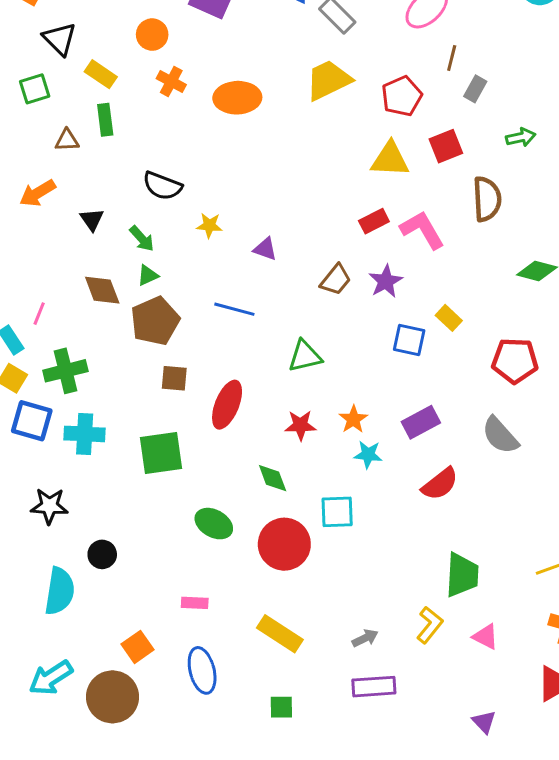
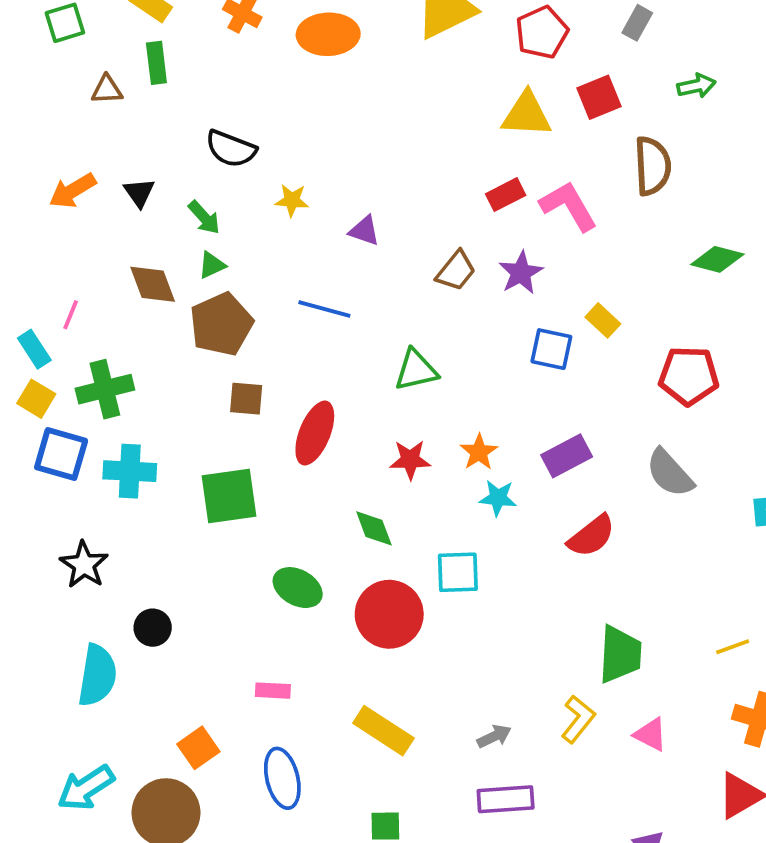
orange arrow: (38, 193) -> (73, 191), moved
black star: (49, 506) -> (84, 565), turned 30

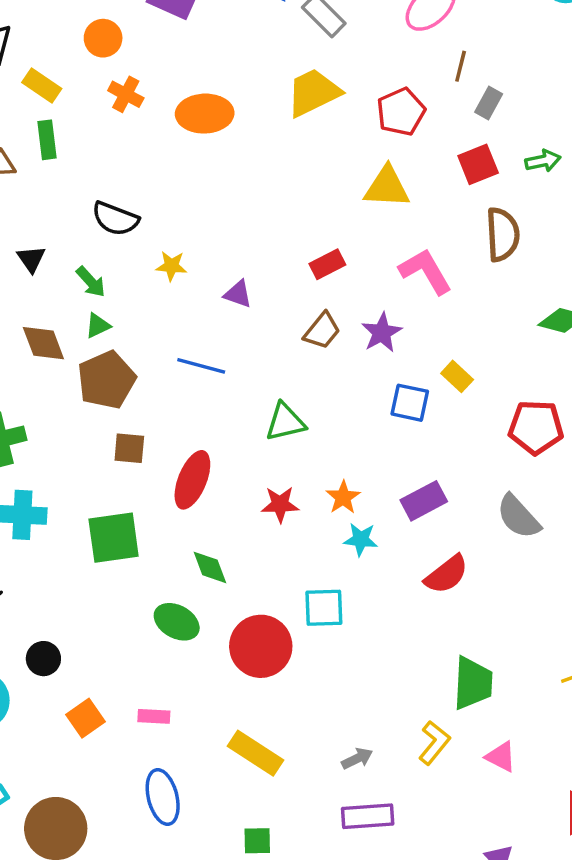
red square: (599, 97) -> (478, 164), moved
red rectangle: (506, 195) -> (327, 264), moved
green diamond: (374, 528) -> (210, 567), moved
orange square: (198, 748) -> (86, 718), moved

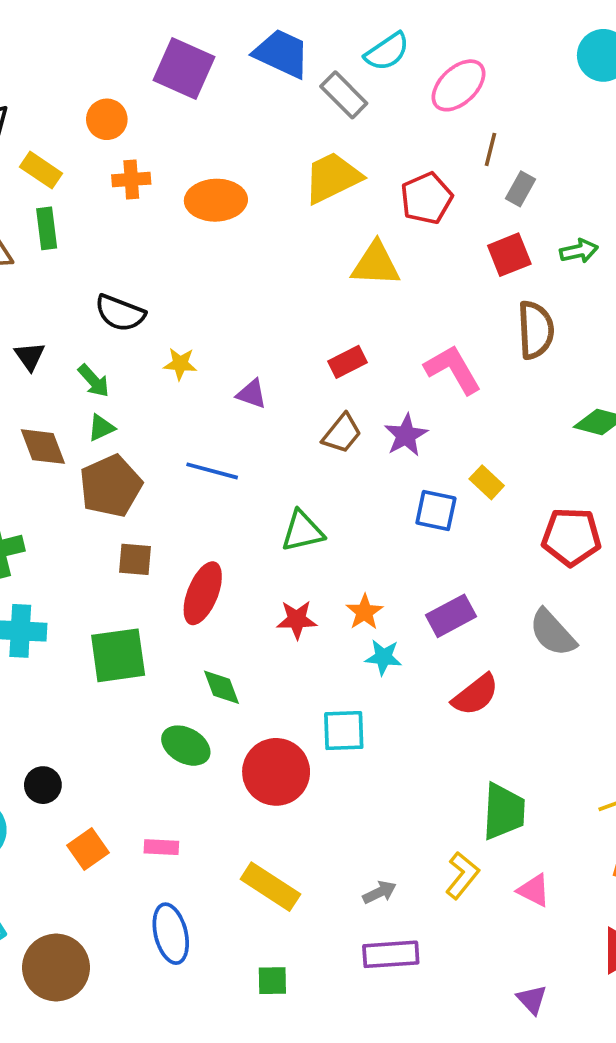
orange cross: (126, 94) -> (131, 179), turned -32
yellow triangle: (387, 187) -> (376, 264), moved

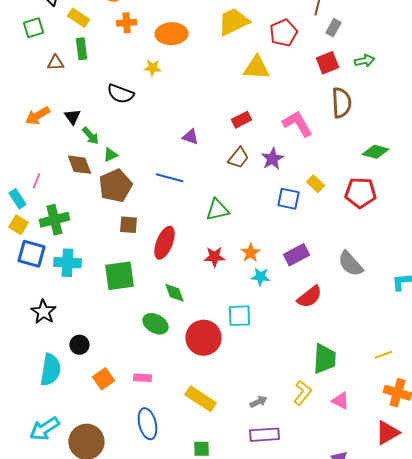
yellow star: (180, 364) -> (152, 68), moved
green arrow: (94, 381) -> (90, 136), moved
red pentagon: (571, 537) -> (360, 193), moved

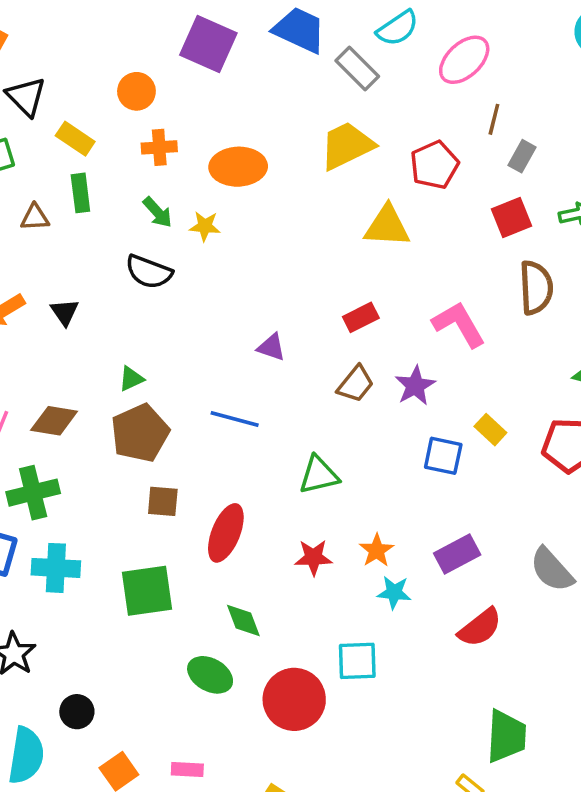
green arrow: (90, 136) -> (158, 212), moved
brown diamond: (79, 165) -> (54, 421), moved, turned -60

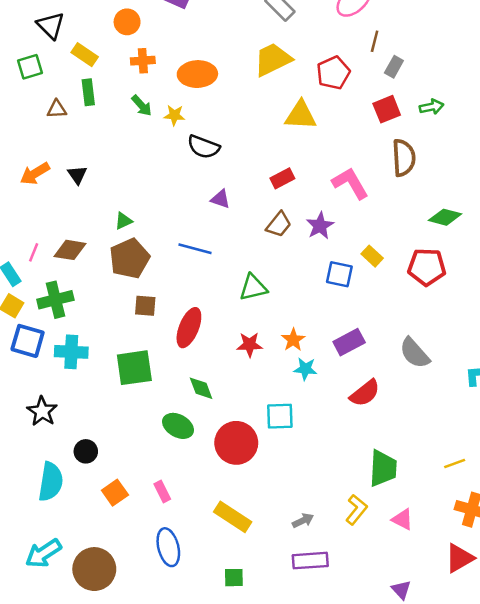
black semicircle: (149, 272) -> (203, 147), moved
pink rectangle: (187, 769) -> (162, 491), turned 60

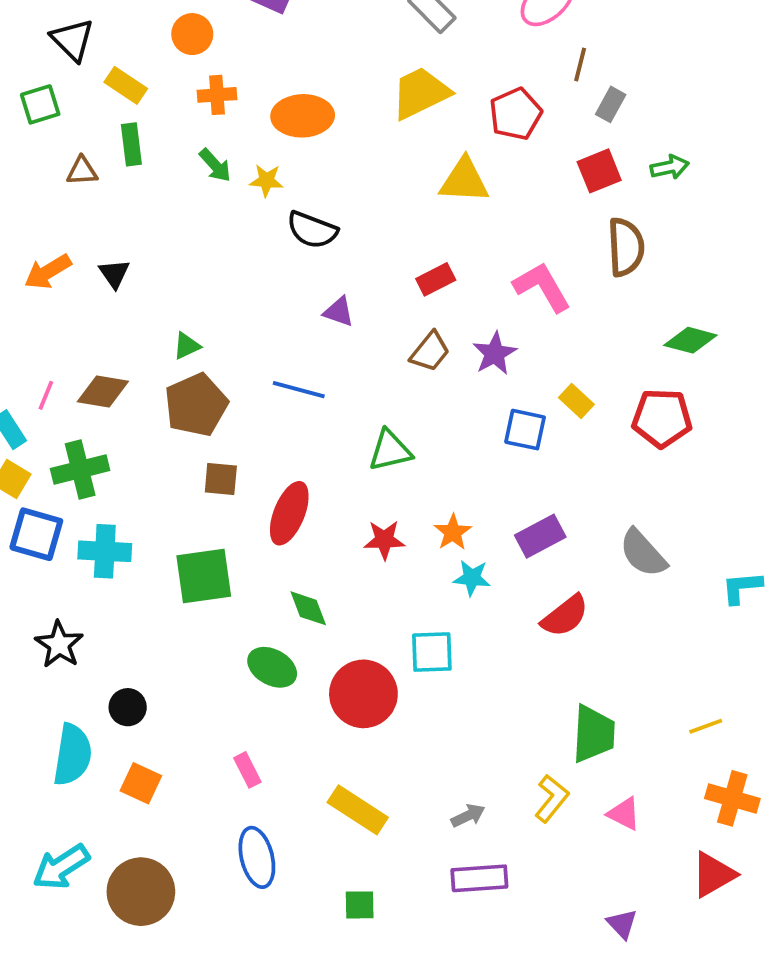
orange square: (115, 493) -> (141, 783), moved, turned -30

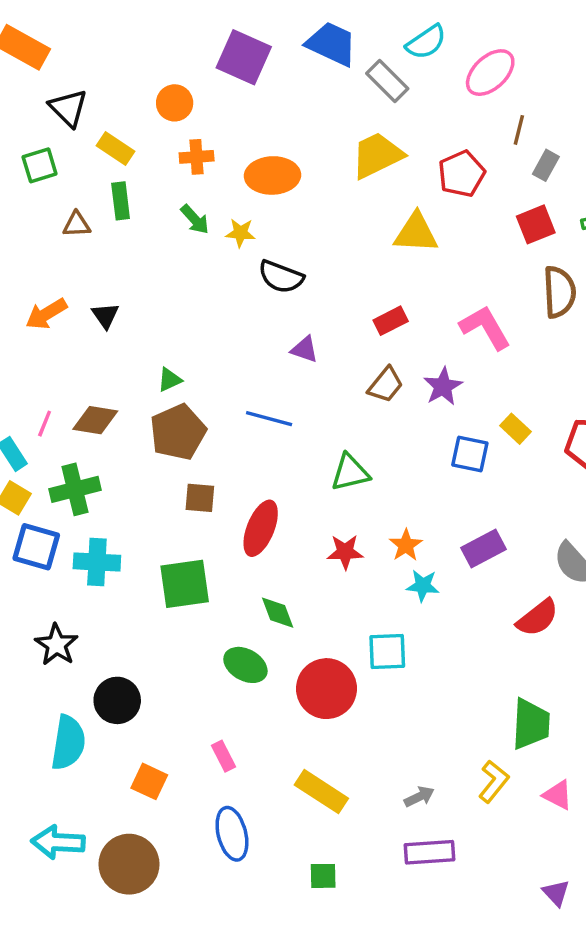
red semicircle: (565, 616) -> (537, 618), moved
black circle: (128, 707) -> (117, 700), size x1.4
orange square: (141, 783) -> (149, 781), moved
cyan arrow: (61, 867) -> (58, 842), turned 36

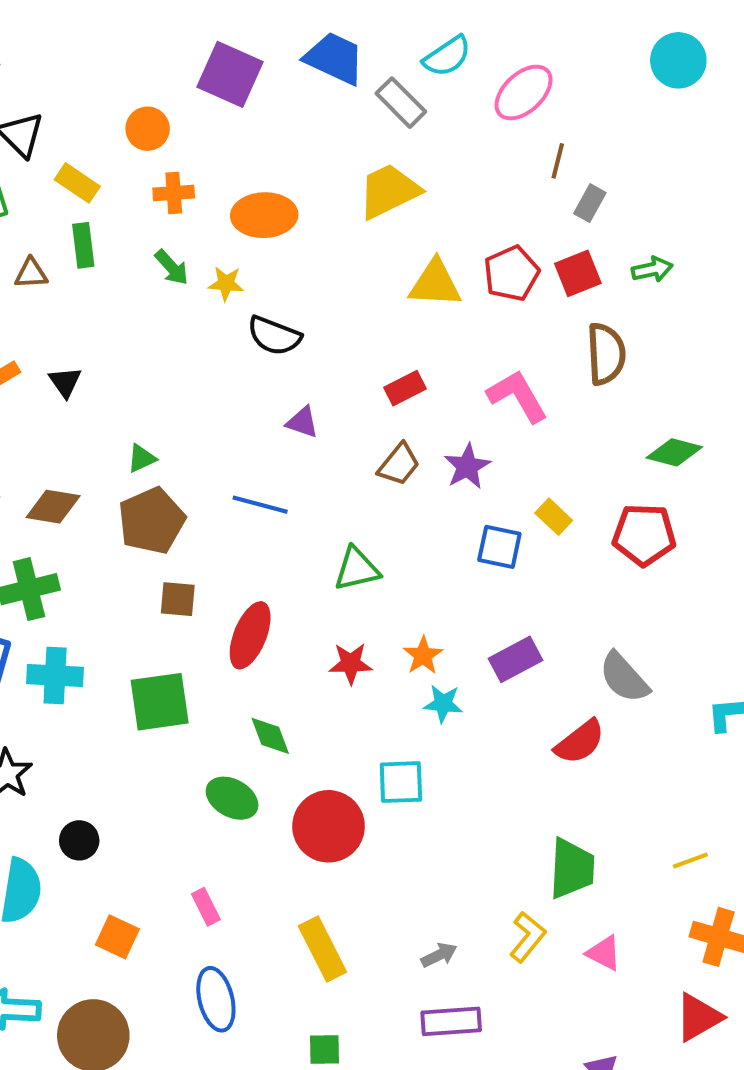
red pentagon: (462, 174) -> (511, 273), moved
black circle: (117, 700) -> (79, 840), size x0.7
yellow rectangle: (321, 792) -> (322, 949), turned 30

